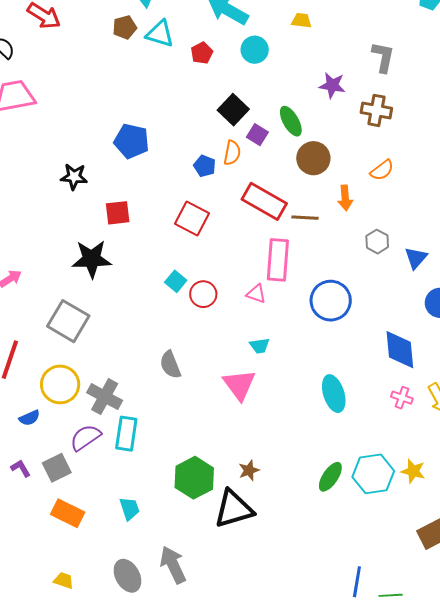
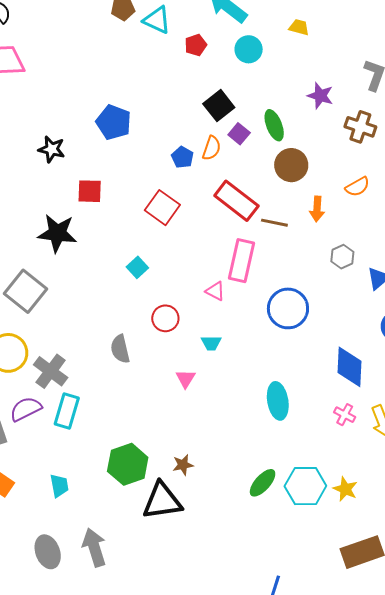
red circle: (203, 294) -> (165, 318), moved
pink triangle: (239, 385) -> (186, 379), size x0.6

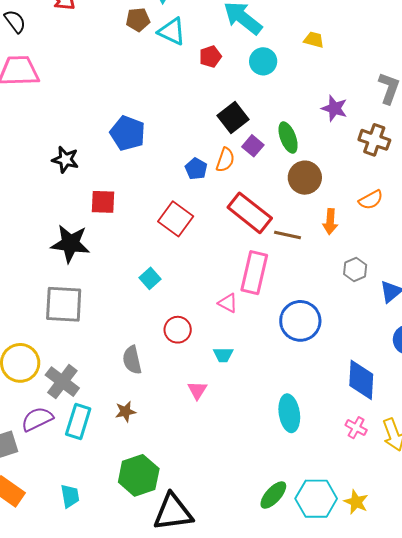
gray square: (25, 291) -> (64, 304), moved, turned -36
brown star: (183, 465) -> (125, 412), moved

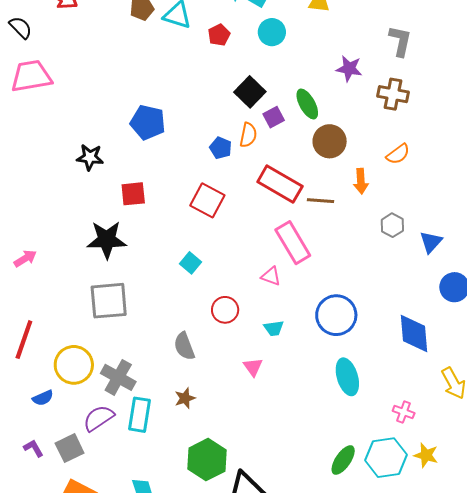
purple square: (253, 146) -> (274, 117), turned 30
pink rectangle: (254, 273) -> (293, 243), turned -36
blue circle: (300, 321) -> (336, 315), moved
pink cross: (356, 428) -> (404, 412), moved

